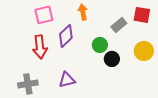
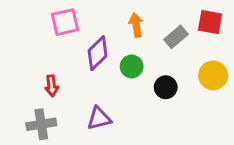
orange arrow: (83, 12) -> (136, 25), moved
green circle: (100, 45) -> (132, 67), moved
red arrow: (40, 47) -> (52, 86), moved, size x0.6

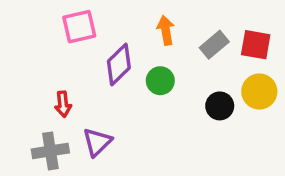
red square: (210, 22) -> (256, 45), moved
black circle: (166, 87) -> (220, 106), moved
purple triangle: (99, 118) -> (97, 142), moved, turned -30

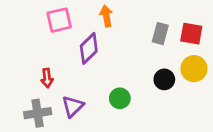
orange arrow: (166, 30) -> (106, 16), moved
gray rectangle: (214, 45) -> (160, 34), turned -35
green circle: (160, 81) -> (120, 98), moved

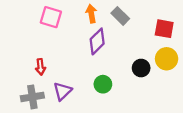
pink square: (59, 20) -> (51, 17), turned 30
gray rectangle: (160, 34) -> (120, 16), moved, turned -60
purple diamond: (89, 48) -> (97, 41), moved

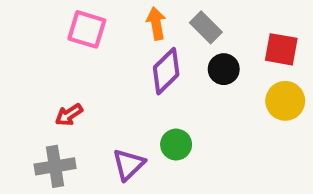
red arrow: (40, 67) -> (69, 115), turned 63
black circle: (141, 68) -> (224, 69), moved
purple triangle: (62, 91) -> (128, 164), moved

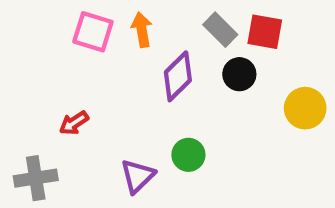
orange arrow: (156, 23) -> (142, 30), moved
red square: (281, 49) -> (265, 32), moved
gray cross: (55, 166) -> (36, 178), moved

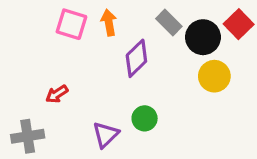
red square: (265, 32) -> (239, 24), moved, turned 36
black circle: (239, 74) -> (203, 37), moved, size x1.4
yellow circle: (305, 108) -> (214, 76), moved

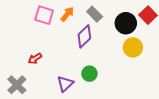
orange arrow: (109, 23) -> (67, 14), turned 49
gray rectangle: (169, 23) -> (95, 14), moved
gray cross: (28, 136) -> (17, 85), turned -36

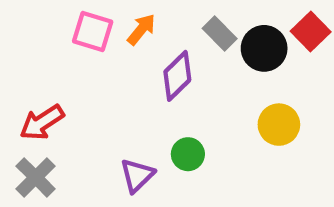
gray rectangle: (95, 14) -> (220, 34), moved
yellow circle: (133, 47) -> (279, 125), moved
red arrow: (35, 59) -> (42, 122), moved, size x1.5

